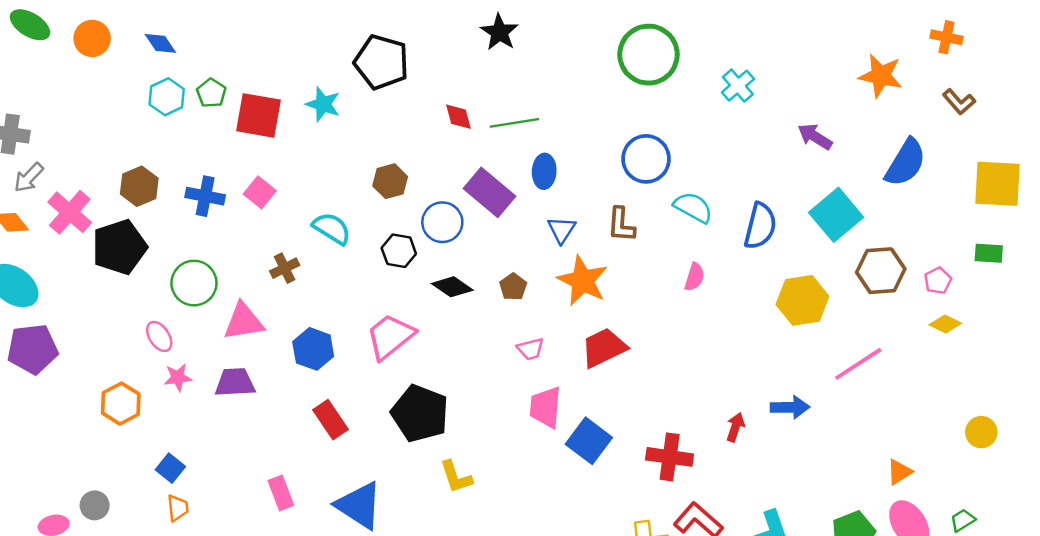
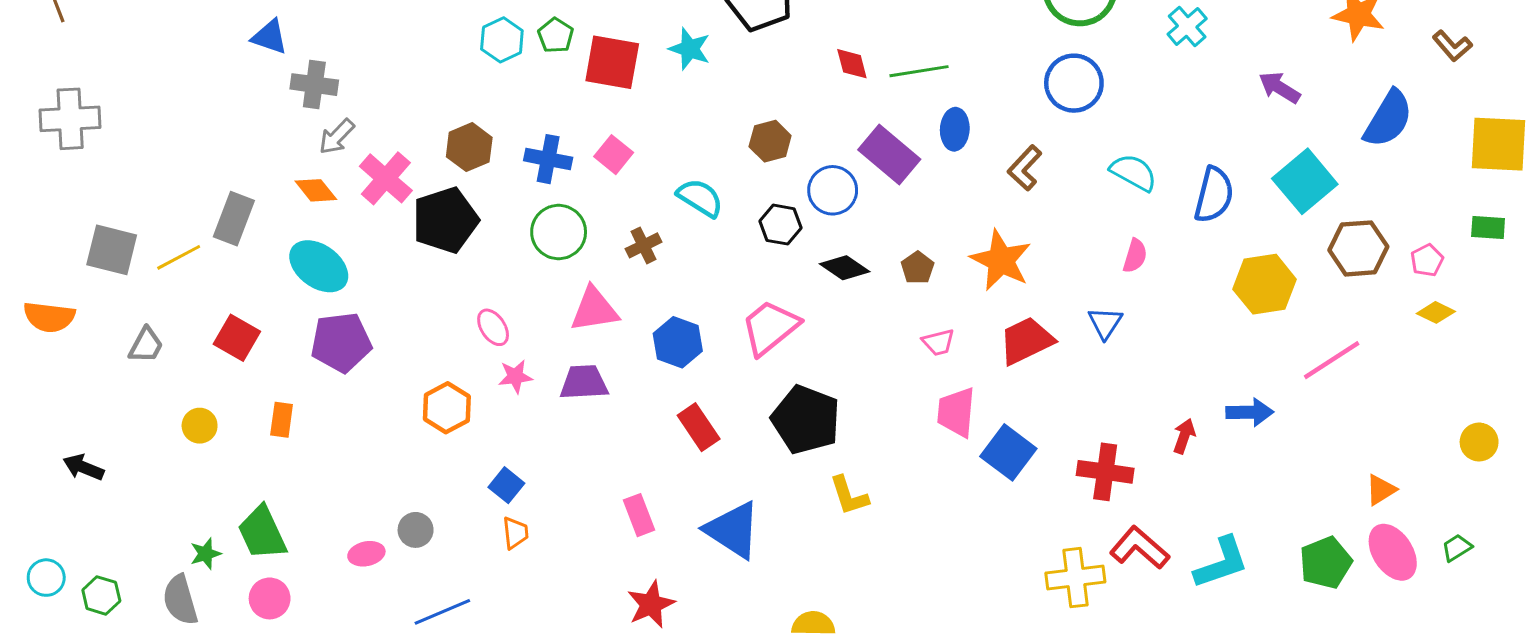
blue circle: (646, 159) -> (1074, 83), moved
brown L-shape: (621, 225) -> (1025, 168), moved, turned 39
blue triangle: (562, 230) -> (1105, 323), moved
green circle: (194, 283) -> (559, 232), moved

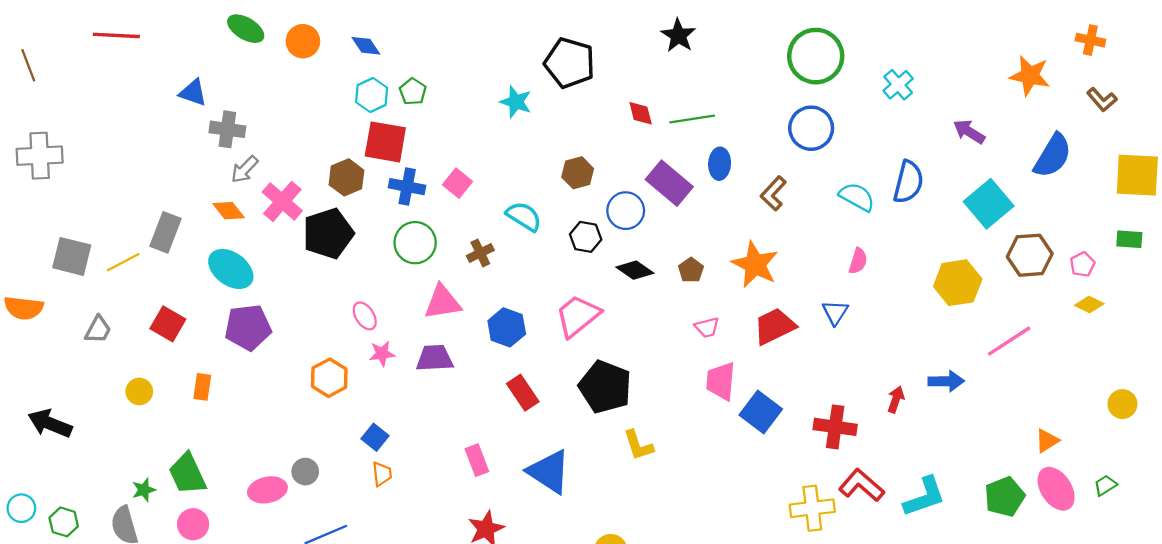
red square: (612, 62) -> (385, 142), moved
blue semicircle: (1214, 195) -> (908, 182), moved
black arrow: (83, 467) -> (50, 423), size x1.4
pink ellipse: (366, 554) -> (267, 490), size x1.4

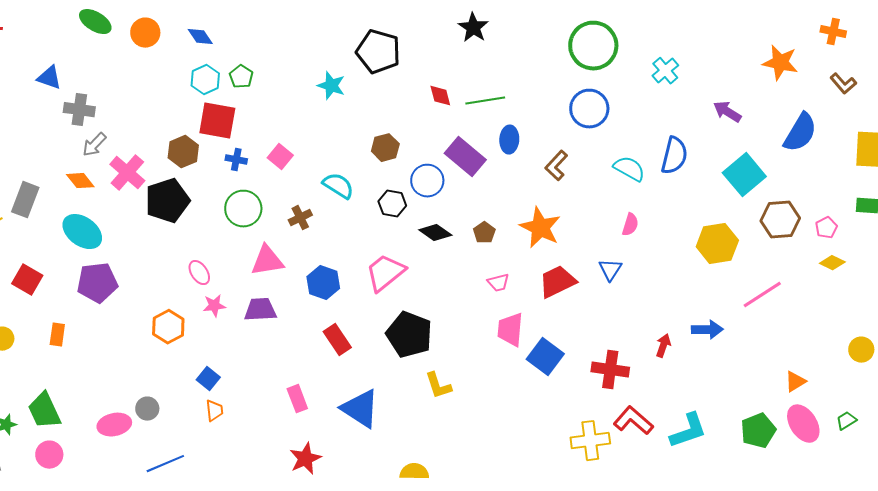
blue cross: (407, 187) -> (236, 160), size x0.7

